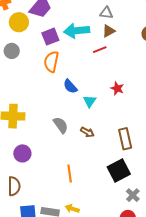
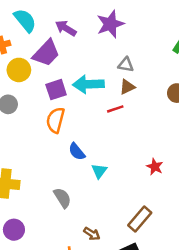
red star: (117, 88) -> (155, 167), moved
brown arrow: (87, 132) -> (92, 234), moved
brown rectangle: (125, 139) -> (140, 219), turned 50

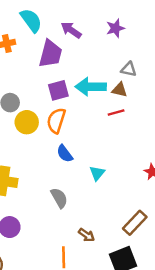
purple star: (110, 24) -> (115, 28), size x0.7
purple trapezoid: (46, 53) -> (50, 54), turned -32
yellow circle: (19, 70) -> (27, 122), moved
brown triangle: (127, 87) -> (119, 90), moved, turned 35
blue semicircle: (77, 152) -> (65, 154), moved

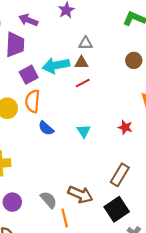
cyan triangle: (97, 173) -> (84, 131), moved
gray semicircle: (59, 198) -> (49, 200), moved
brown arrow: (87, 235) -> (80, 194), size x1.6

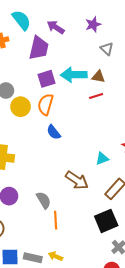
gray triangle: (86, 43) -> (107, 49), moved, turned 32
cyan triangle: (84, 131) -> (102, 159), moved, turned 32
brown arrow: (80, 194) -> (77, 180), moved

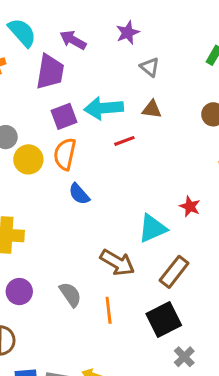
brown triangle: (98, 77) -> (152, 109), moved
red line: (96, 96) -> (124, 141), moved
cyan triangle: (102, 159) -> (152, 228), size x1.5
orange line: (56, 220) -> (109, 310), moved

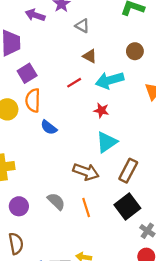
purple arrow: (73, 40) -> (35, 15), moved
cyan arrow: (104, 108) -> (110, 80), moved
brown triangle: (152, 109) -> (90, 56), turned 32
red star: (190, 206) -> (101, 110), moved

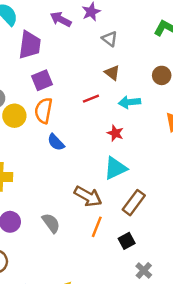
cyan arrow: (110, 80) -> (129, 102), size x0.7
orange line: (86, 207) -> (97, 227), moved, turned 30
black square: (127, 207) -> (127, 241), size x0.6

